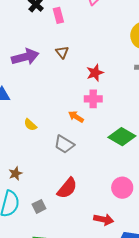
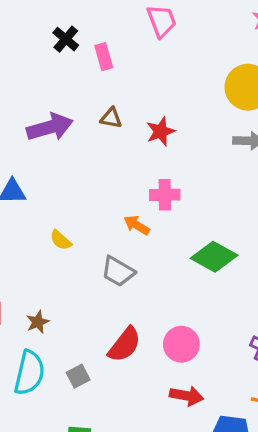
brown triangle: (62, 52) -> (111, 118), turned -40
red star: (95, 73) -> (161, 131), moved
pink circle: (122, 188) -> (181, 344), moved

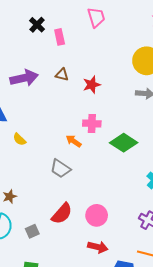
yellow semicircle: (61, 240) -> (19, 139), moved
green diamond: (214, 257) -> (124, 143), moved

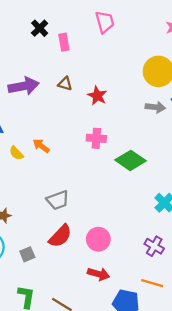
red star: (92, 85) -> (97, 96), turned -30
orange arrow: (74, 141) -> (41, 146), moved
gray trapezoid: (61, 169) -> (58, 200), moved, turned -55

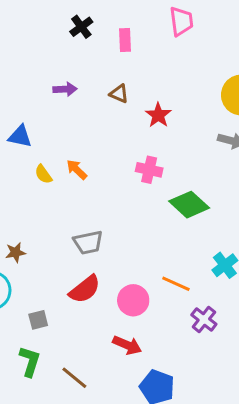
black cross: (40, 28) -> (81, 27), moved
purple arrow: (24, 86) -> (65, 89), size x0.6
gray square: (27, 254) -> (38, 320), moved
orange line: (152, 283) -> (176, 284), moved

